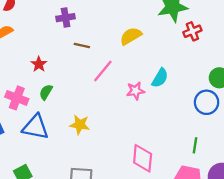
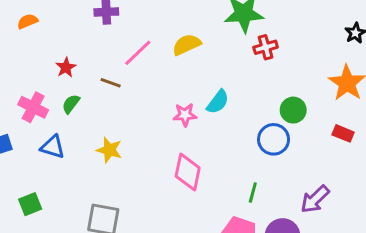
brown line: (82, 45) -> (111, 83), moved
pink line: (103, 71) -> (138, 53), moved
blue triangle: (35, 127) -> (53, 147), size x0.7
pink diamond: (143, 158) -> (188, 172), moved

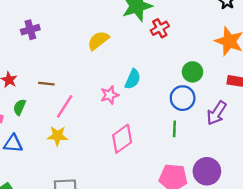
pink line: (138, 53) -> (65, 106), moved
pink diamond: (188, 172) -> (122, 139), turned 56
green line: (253, 192) -> (174, 129), moved
purple arrow: (315, 199) -> (217, 113), moved

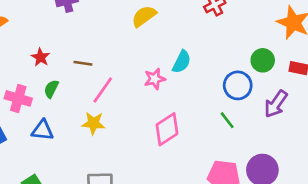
green circle: (192, 72) -> (263, 60), moved
green line: (174, 129) -> (227, 120), turned -42

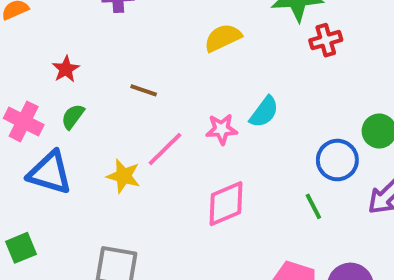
brown line: (83, 63) -> (144, 90), moved
pink line: (103, 90) -> (165, 149), moved
blue triangle: (43, 130) -> (50, 173), size x1.4

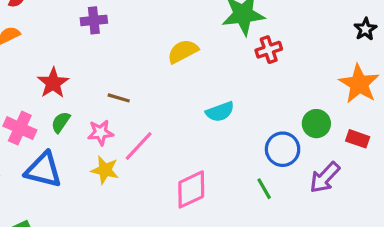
red star: (66, 69) -> (53, 83), size x1.4
cyan semicircle: (264, 112) -> (220, 112), turned 36
pink star: (222, 129) -> (101, 133), moved

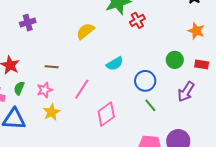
orange star: (359, 84) -> (196, 31), size x0.7
pink line: (139, 146) -> (82, 89), moved
blue circle: (283, 149) -> (145, 81), moved
yellow star: (105, 170) -> (51, 112), turned -30

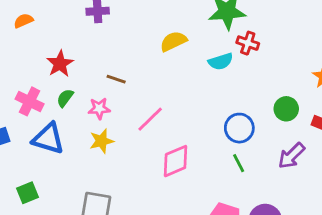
red cross: (137, 20) -> (248, 43), turned 35
cyan semicircle: (115, 64) -> (221, 61), moved

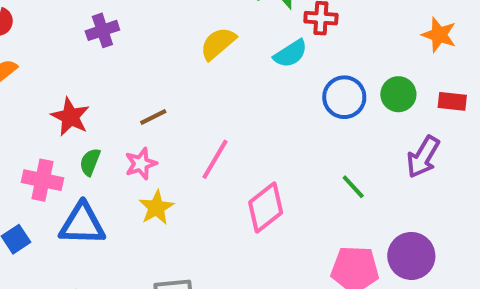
brown line: (116, 79) -> (153, 117), turned -30
blue circle: (239, 128) -> (344, 97), moved

